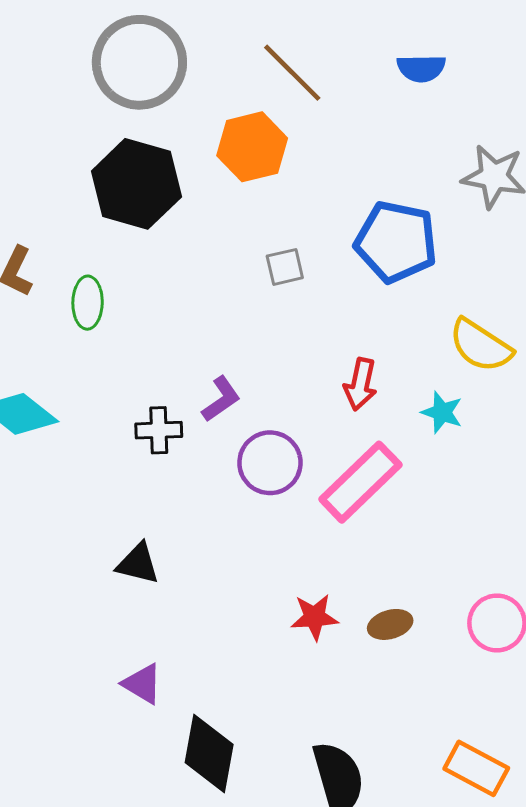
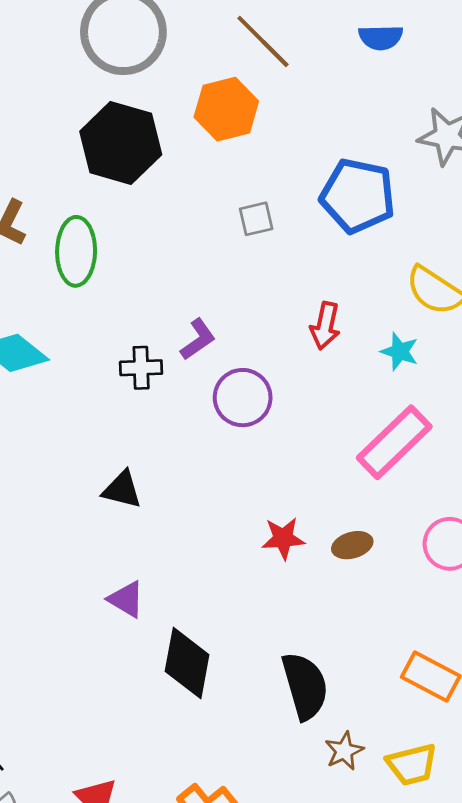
green ellipse: (88, 303) -> (76, 251), size x1.4
pink rectangle: (360, 482) -> (394, 442), moved

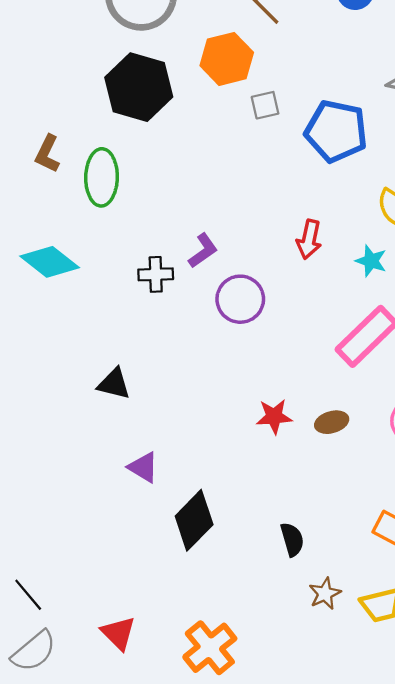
gray square: (256, 219) -> (265, 105), moved
black triangle: (122, 490) -> (114, 384), moved
black diamond: (187, 663) -> (194, 520), turned 34
black semicircle: (305, 686) -> (292, 539), size x0.6

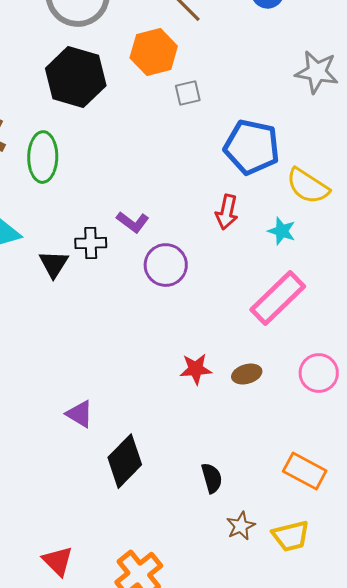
blue pentagon: (336, 131) -> (252, 147), moved
purple L-shape: (203, 251) -> (133, 222), turned 72
black triangle: (114, 384) -> (54, 264), moved, turned 48

